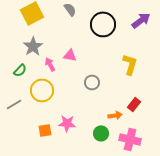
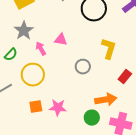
yellow L-shape: (130, 64) -> (109, 49), moved
red rectangle: (134, 104) -> (125, 77), moved
orange arrow: (115, 115) -> (106, 100), size x1.5
orange square: (45, 130) -> (36, 107), moved

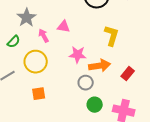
gray circle: (83, 67) -> (86, 83), moved
red rectangle: (125, 77) -> (128, 74), moved
orange arrow: (106, 100) -> (100, 66), moved
pink star: (58, 108) -> (78, 55), moved

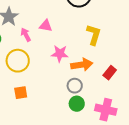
gray circle: (86, 83) -> (75, 86), moved

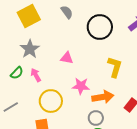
pink arrow: (26, 35) -> (36, 75), moved
yellow circle: (18, 61) -> (51, 101), moved

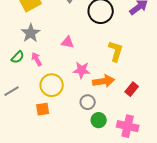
gray circle: (96, 118) -> (88, 102), moved

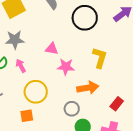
gray star: (31, 33) -> (15, 40), turned 30
pink star: (82, 70) -> (66, 67), moved
red rectangle: (132, 89) -> (117, 104), moved

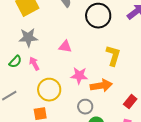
pink star: (66, 67) -> (79, 76), moved

